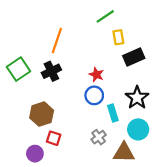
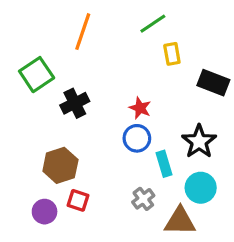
orange line: (57, 41) -> (83, 32), moved
black rectangle: (134, 57) -> (213, 83), moved, turned 45
green square: (18, 69) -> (37, 75), moved
purple circle: (35, 154) -> (45, 212), moved

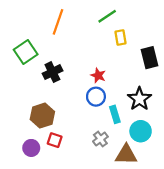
black rectangle: (213, 83) -> (149, 58), turned 55

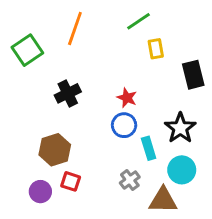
green square: (26, 52) -> (27, 50), moved

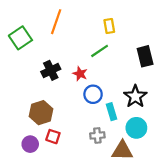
green line: (138, 21) -> (100, 51), moved
yellow rectangle: (156, 49) -> (109, 26), moved
red star: (127, 98) -> (80, 74), moved
gray cross: (130, 180) -> (97, 135), turned 32

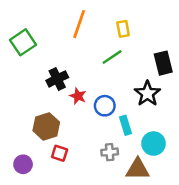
orange line: (56, 22) -> (79, 24), moved
red star: (80, 74) -> (78, 96), moved
black star: (135, 96) -> (147, 94), moved
purple circle: (30, 144) -> (23, 164), moved

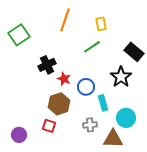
black rectangle: (163, 63) -> (134, 52), turned -36
brown hexagon: (46, 126) -> (59, 104), moved

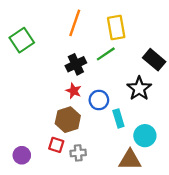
yellow rectangle: (101, 24) -> (116, 27), size x1.5
black cross: (47, 65) -> (76, 64), moved
gray cross: (90, 125) -> (78, 153), moved

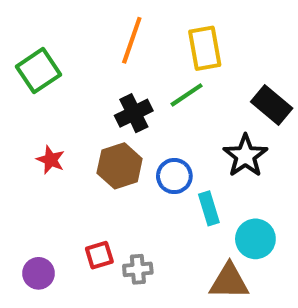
red star: (74, 91) -> (51, 160), moved
brown hexagon: (68, 120) -> (120, 166), moved
red square: (56, 145) -> (99, 255), turned -35

